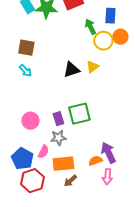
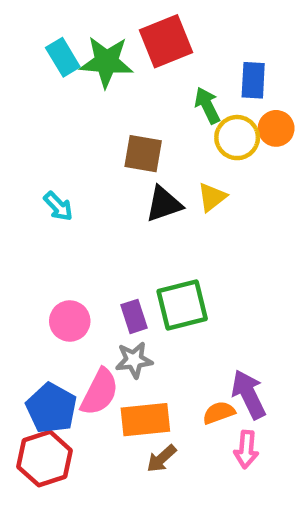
brown square: (26, 48) -> (143, 154), moved
pink semicircle: (43, 152) -> (100, 392), size x1.5
red hexagon: (32, 181) -> (45, 459), moved

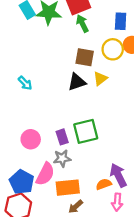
green arrow: (207, 105) -> (82, 23), moved
brown square: (143, 154) -> (85, 57), moved

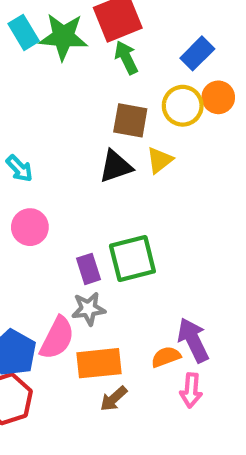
blue rectangle: (121, 21) -> (197, 53), turned 42
pink circle: (31, 139) -> (30, 227), moved

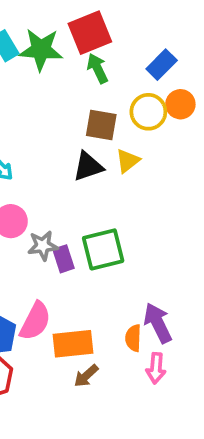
gray star: (88, 309) -> (43, 246), moved
orange semicircle: (166, 357) -> (133, 338), turned -68

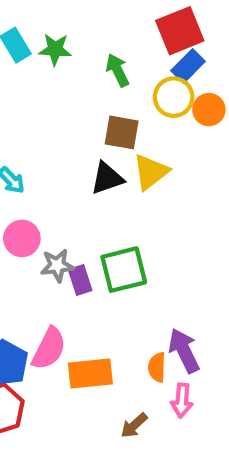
red square: (90, 33) -> (180, 31), moved
green star: (41, 50) -> (55, 49), size x0.7
yellow circle: (148, 112) -> (174, 97), moved
yellow triangle: (128, 161) -> (151, 172), size x1.4
brown arrow: (86, 376) -> (134, 425), moved

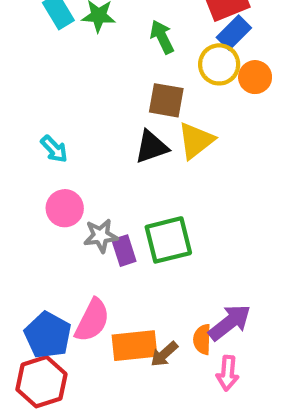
purple arrow: (184, 351) -> (230, 322), turned 78
brown arrow: (134, 425) -> (164, 354), moved

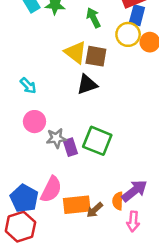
blue rectangle: (234, 33) -> (137, 15), turned -30
yellow triangle: (196, 141) -> (75, 52), moved, turned -45
green square: (168, 240) -> (97, 141), turned 36

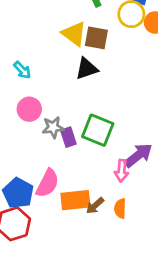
purple arrow: (134, 191) -> (138, 155), moved
orange semicircle: (118, 201) -> (120, 208), moved
pink arrow: (133, 221) -> (122, 171), moved

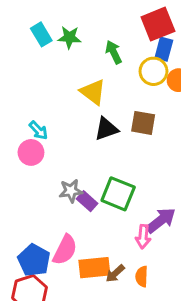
brown square: (96, 38) -> (143, 123), moved
pink circle: (29, 109) -> (31, 152), moved
purple rectangle: (68, 137) -> (87, 201), turned -30

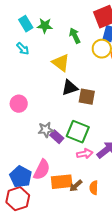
brown square: (143, 123) -> (87, 97), moved
cyan arrow: (38, 130) -> (23, 49), moved
pink arrow: (143, 237) -> (85, 154), moved, turned -105

